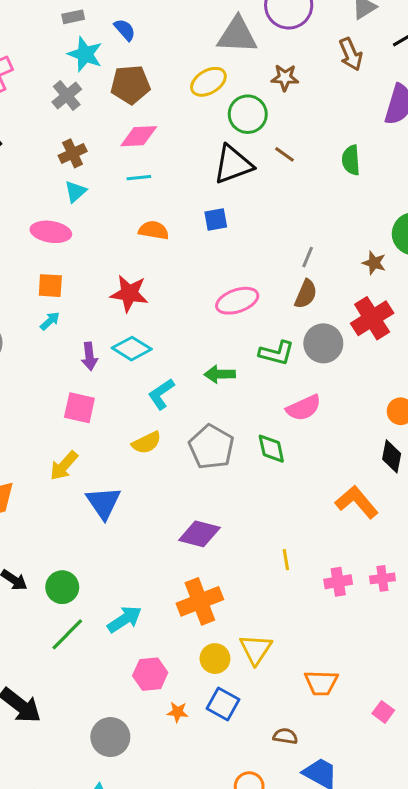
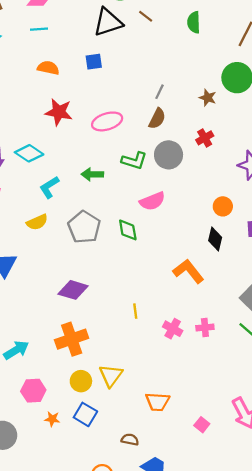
red star: (129, 293) -> (59, 112), moved
red cross: (372, 318) -> (205, 138), size x0.6
pink cross: (338, 582) -> (173, 329), turned 36

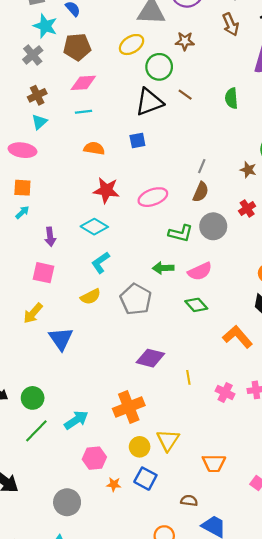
cyan diamond: (29, 153) -> (94, 227), moved
green arrow: (92, 174) -> (163, 268), moved
green diamond: (128, 230) -> (196, 305), moved, turned -30
purple diamond: (73, 290) -> (150, 358), moved

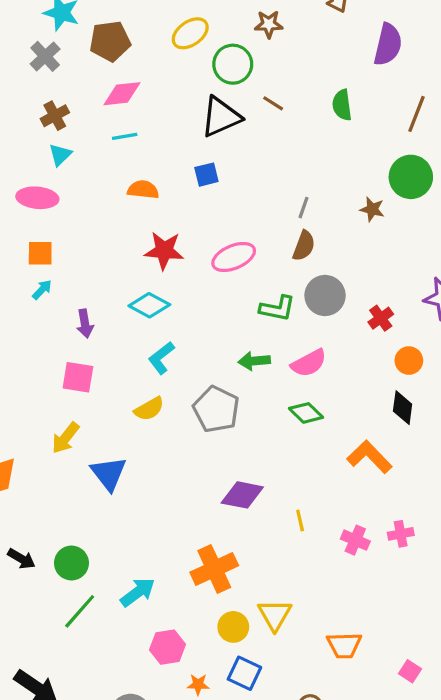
red cross: (247, 208) -> (381, 318), moved

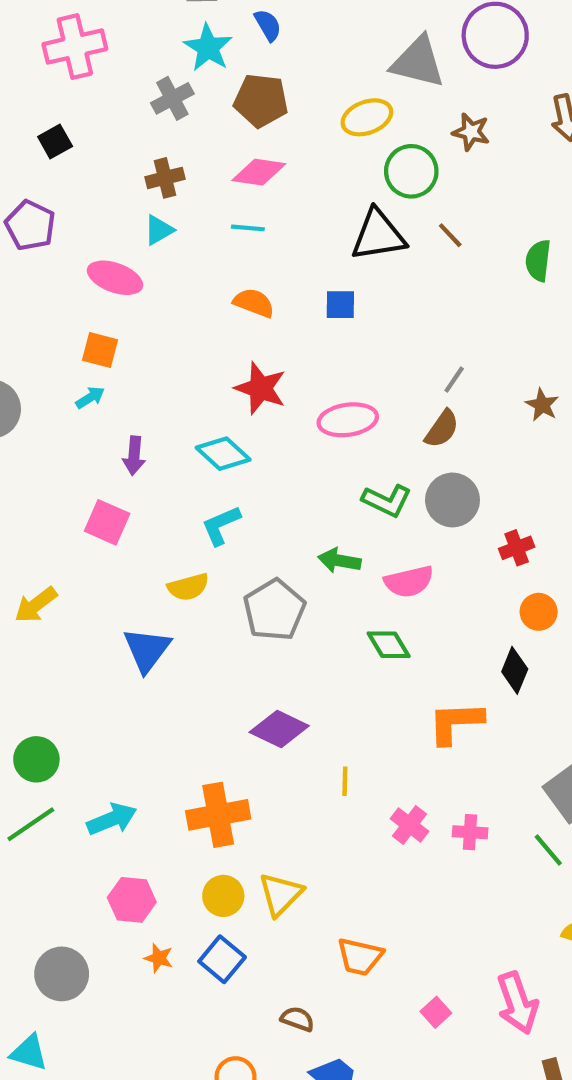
yellow arrow: (65, 438) -> (36, 605), moved
orange L-shape: (369, 457) -> (456, 723), turned -63
blue triangle: (109, 473) -> (147, 650), moved

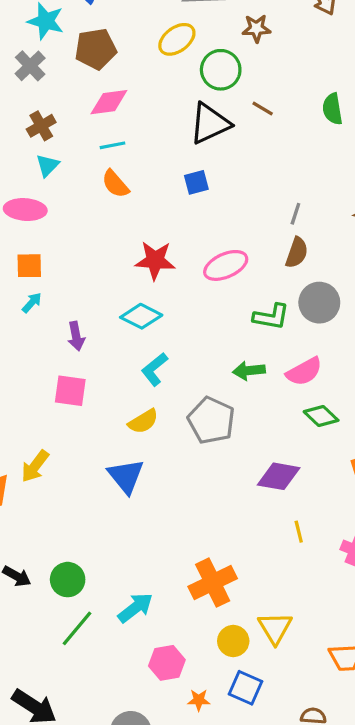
orange semicircle: (254, 303) -> (115, 184), moved, turned -136
green diamond: (389, 645) -> (321, 416), moved
purple diamond: (279, 729) -> (279, 476), moved

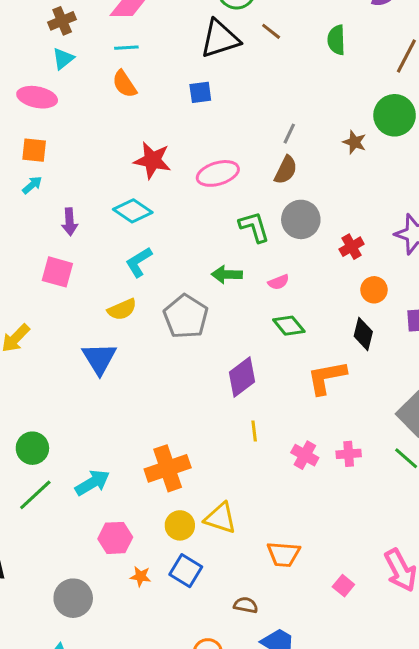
green L-shape: (271, 317) -> (254, 227), turned -124
pink semicircle: (304, 372) -> (278, 282), size x0.6
purple diamond: (279, 476) -> (242, 377), turned -54
yellow triangle: (275, 628) -> (220, 518), turned -48

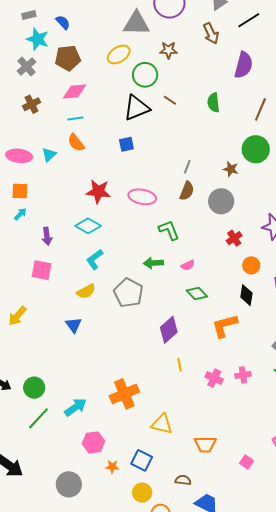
cyan triangle: (63, 59) -> (49, 155), moved
pink ellipse: (218, 173) -> (142, 197), turned 32
gray circle: (301, 219) -> (221, 201), moved
blue triangle: (99, 358) -> (74, 325), size x0.7
yellow circle: (180, 525) -> (142, 493), moved

